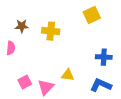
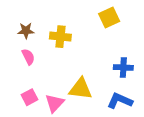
pink semicircle: (11, 48) -> (28, 57), moved, turned -32
yellow triangle: (68, 75) -> (81, 89), size x1.5

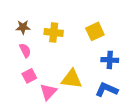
yellow square: (109, 18) -> (95, 31), moved
pink square: (29, 97) -> (29, 76), moved

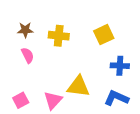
pink square: (29, 76) -> (21, 100), moved

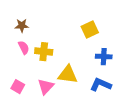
yellow cross: (59, 36) -> (44, 52), moved
pink square: (21, 100) -> (18, 87), turned -32

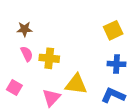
yellow square: (90, 30) -> (113, 30), moved
pink square: (18, 87) -> (14, 88), moved

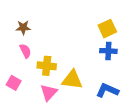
yellow cross: (49, 58) -> (47, 66), moved
blue cross: (117, 64) -> (108, 51), moved

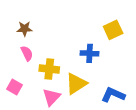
blue cross: (108, 51) -> (90, 53), moved
yellow triangle: (72, 80) -> (76, 84), turned -40

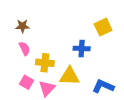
yellow triangle: (76, 84) -> (69, 76), turned 35
pink square: (14, 87) -> (27, 82), moved

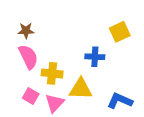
pink semicircle: (24, 49) -> (28, 57), size x1.5

